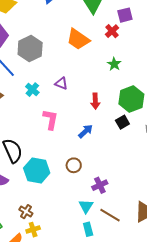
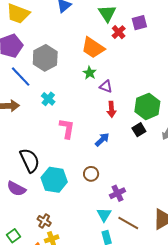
red cross: (112, 31) -> (119, 32), moved
green star: (114, 64) -> (90, 73), moved
purple triangle: (61, 83) -> (106, 86), moved

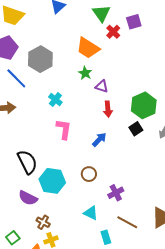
cyan cross: (48, 99) -> (55, 100), moved
purple semicircle: (16, 189) -> (28, 198), moved
cyan triangle: (104, 215) -> (91, 213), moved, turned -35

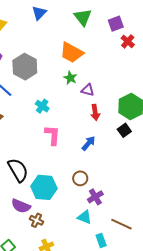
red cross: (113, 32) -> (128, 41), moved
purple cross: (116, 193) -> (95, 197), moved
brown cross: (43, 222) -> (37, 220), moved

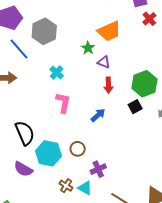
orange trapezoid: (72, 53) -> (109, 31), moved, turned -60
brown circle: (80, 178) -> (78, 149), moved
brown cross: (37, 220) -> (66, 186), moved

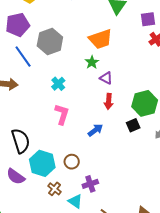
orange trapezoid: (109, 31) -> (101, 39), moved
brown cross: (66, 186) -> (55, 189), moved

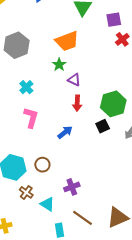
purple cross: (90, 184) -> (72, 187), moved

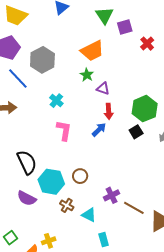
purple square: (114, 20) -> (125, 27), moved
blue arrow: (65, 132) -> (99, 130), moved
brown line: (82, 218) -> (134, 208), moved

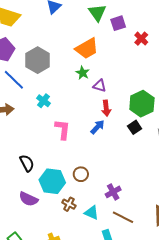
cyan cross: (56, 101) -> (43, 101), moved
black semicircle: (27, 162) -> (27, 163), size x0.7
brown line: (134, 208) -> (123, 217), moved

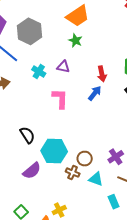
purple triangle: (100, 86) -> (63, 67), moved
brown circle: (81, 174) -> (85, 159), moved
purple semicircle: (28, 199) -> (32, 171), turned -60

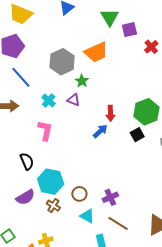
gray hexagon: (30, 31) -> (62, 62), moved
green star: (75, 41) -> (82, 81), moved
pink L-shape: (60, 99) -> (45, 131), moved
brown cross: (73, 173) -> (53, 206), moved

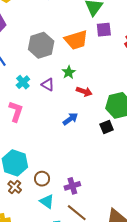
purple square: (129, 30) -> (104, 30), moved
green star: (82, 81) -> (69, 72), moved
red arrow: (110, 113) -> (84, 92), moved, turned -77

